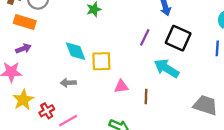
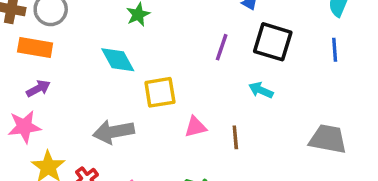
cyan diamond: (76, 51) -> (118, 60), moved
cyan arrow: (166, 68) -> (261, 90), size x0.6
gray arrow: (68, 83) -> (114, 132), size x1.6

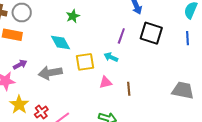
purple arrow: (38, 88) -> (20, 65), moved
cyan arrow: (261, 90) -> (111, 57), moved
gray arrow: (114, 132) -> (50, 73), moved

